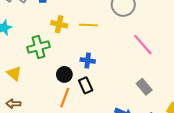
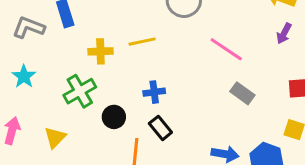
yellow triangle: (14, 73) -> (55, 137), turned 49
black circle: (64, 74) -> (114, 117), moved
gray rectangle: (144, 87) -> (242, 93), moved

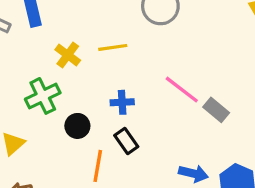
pink line: (226, 49) -> (182, 90), moved
yellow cross: (100, 51) -> (68, 55), turned 35

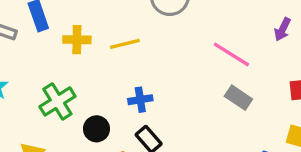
yellow cross: (68, 55) -> (77, 40), moved, turned -30
pink line: (182, 90) -> (231, 54), moved

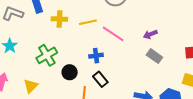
purple arrow: (282, 29) -> (150, 34), moved, turned 40
pink line: (231, 54) -> (113, 34), moved

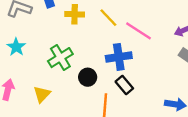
yellow line: (88, 22) -> (108, 18), turned 60
blue cross: (96, 56) -> (119, 57), size x1.5

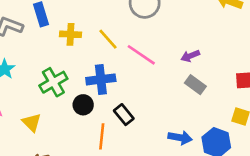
blue cross: (119, 57) -> (101, 79), moved
yellow triangle: (42, 94) -> (32, 122), turned -30

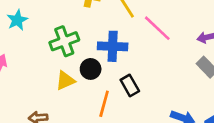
yellow triangle: (32, 122) -> (65, 81), moved, turned 42

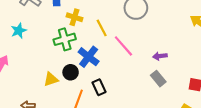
green cross: (64, 41) -> (65, 39), moved
blue cross: (113, 46) -> (89, 57), turned 30

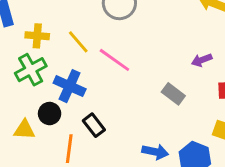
purple arrow: (160, 56) -> (202, 60), moved
yellow triangle: (51, 79) -> (24, 130), turned 35

